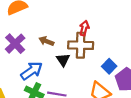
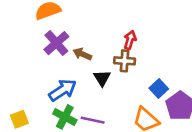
purple cross: (15, 44) -> (56, 43), moved
brown cross: (81, 45) -> (125, 61), size x0.7

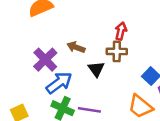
purple cross: (56, 43) -> (45, 60), moved

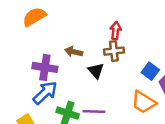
purple cross: (45, 60) -> (45, 67), turned -30
blue arrow: (59, 83) -> (45, 93), moved

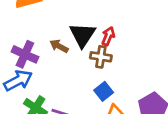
black triangle: (96, 71) -> (83, 35), moved, size x1.5
blue square: (150, 71) -> (104, 91), moved

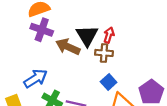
brown arrow: (59, 46) -> (68, 47), size x1.5
purple cross: (25, 54) -> (42, 30), moved

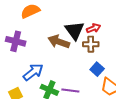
purple cross: (42, 30) -> (16, 41), moved
red arrow: (109, 35) -> (94, 28), turned 56

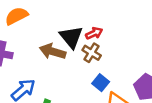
brown cross: (91, 44) -> (92, 53), turned 35

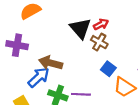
brown arrow: (53, 51) -> (51, 63), moved

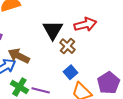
red arrow: (101, 24) -> (85, 24), moved, size x1.5

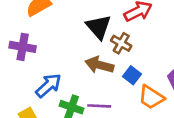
brown arrow: (19, 56) -> (99, 65), moved

